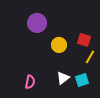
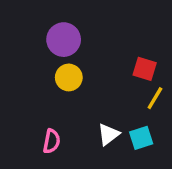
yellow circle: (59, 45) -> (69, 77), moved

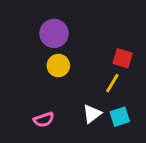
yellow line: (155, 98) -> (112, 83), moved
pink semicircle: (52, 141) -> (44, 120), turned 60

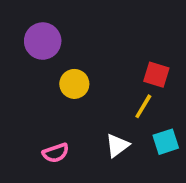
purple circle: (54, 33) -> (43, 41), moved
cyan square: (120, 117) -> (166, 142), moved

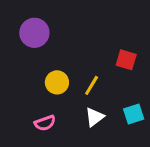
yellow circle: (74, 84) -> (57, 82), moved
yellow line: (143, 106) -> (92, 85), moved

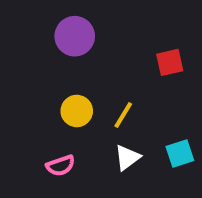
purple circle: (34, 33) -> (75, 36), moved
red square: (126, 60) -> (170, 62), moved, turned -30

